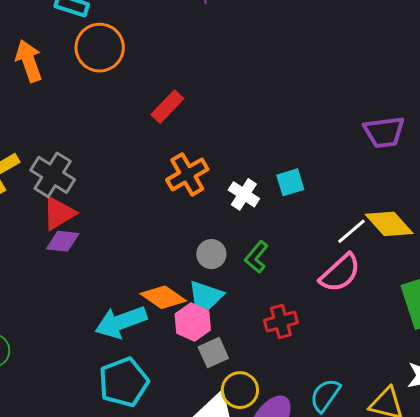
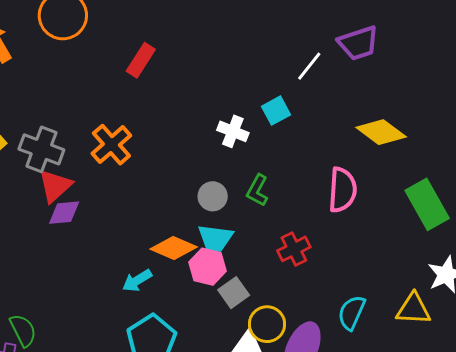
orange cross: (187, 174) -> (111, 145), moved
white line: (352, 231) -> (309, 66), moved
pink semicircle: (340, 273) -> (342, 190), turned -33
cyan arrow: (121, 322) -> (137, 281), size x0.6

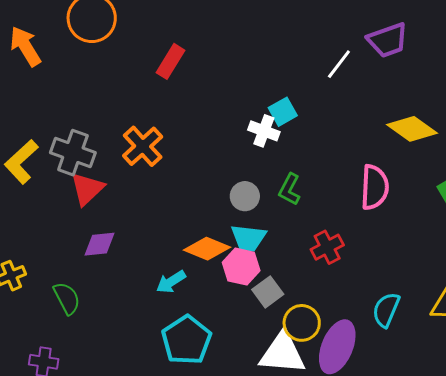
cyan square: (276, 111) -> (283, 112), moved
purple diamond: (64, 213) -> (100, 244), moved
green semicircle: (23, 330) -> (67, 298), moved

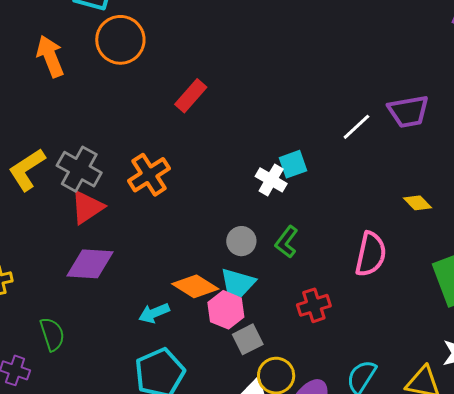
yellow diamond: (412, 129) -> (418, 203), size x0.6
purple diamond: (100, 244) -> (90, 264), size x1.4
green semicircle: (67, 298) -> (52, 334), moved

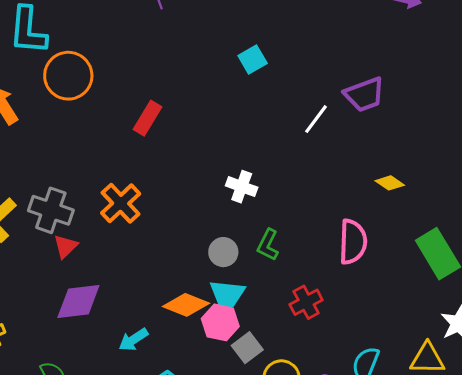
cyan square: (293, 164) -> (253, 59), moved
red triangle: (87, 207) -> (65, 246), size x0.7
cyan arrow: (154, 313) -> (133, 340), moved

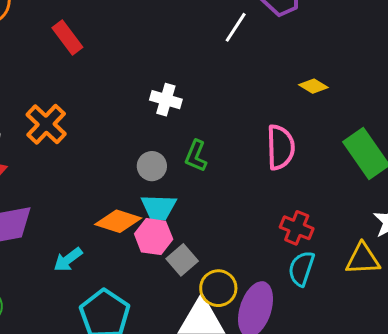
red rectangle: (148, 118) -> (67, 38), turned -64
red cross: (306, 302) -> (297, 228), moved, turned -36

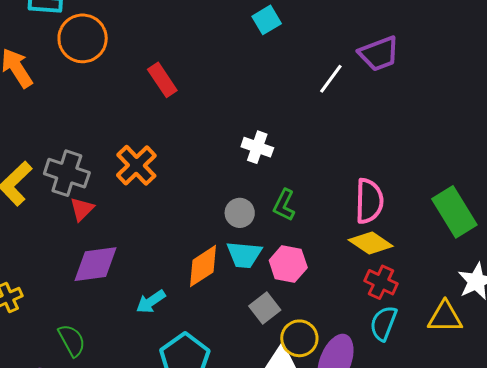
yellow diamond: (313, 86) -> (371, 243), moved, size x1.5
orange diamond: (118, 221) -> (203, 266), turned -54
pink hexagon: (154, 237) -> (288, 264), moved

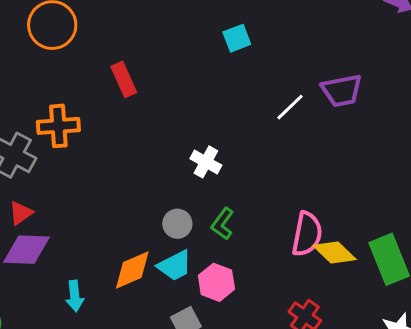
orange cross: (136, 165) -> (58, 126), moved, turned 30
red triangle: (82, 209) -> (21, 213), moved
yellow diamond: (371, 243) -> (334, 253), moved
cyan trapezoid: (244, 255) -> (175, 266), turned -42
cyan arrow: (151, 302) -> (75, 296), turned -72

